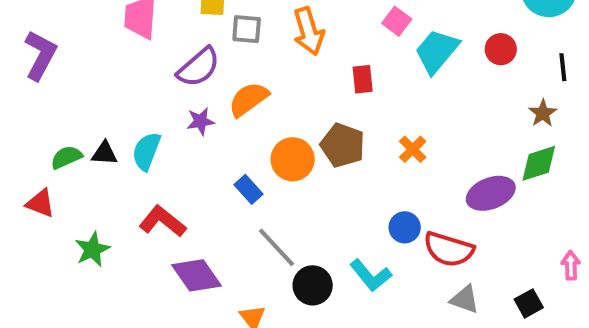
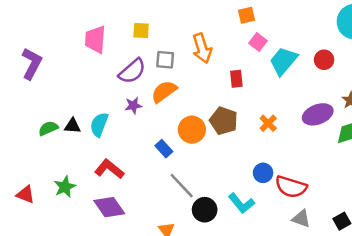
gray square: (247, 29) -> (165, 60), moved
purple ellipse: (491, 193) -> (318, 114), moved
red triangle: (40, 203) -> (25, 194), moved
purple diamond: (196, 275) -> (109, 207), moved

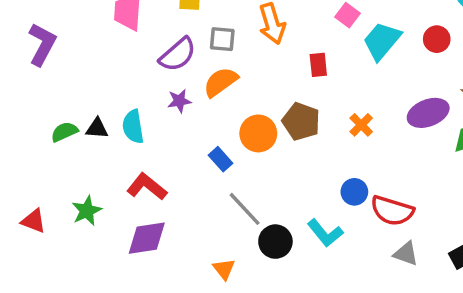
cyan semicircle: (99, 125) -> (133, 127), turned -30
purple diamond: (109, 207) -> (147, 238), turned -64

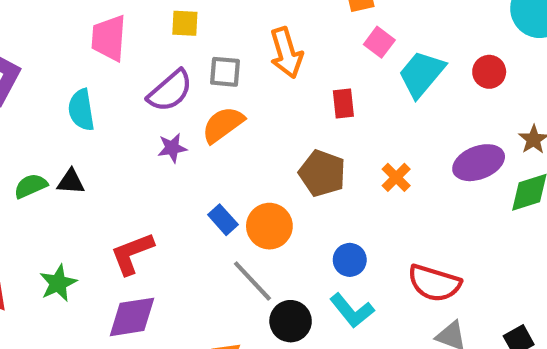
cyan semicircle: (133, 127) -> (81, 110), moved
orange circle: (258, 133) -> (269, 226), moved
red L-shape: (147, 187) -> (132, 254), turned -60
blue circle: (354, 192) -> (350, 260), moved

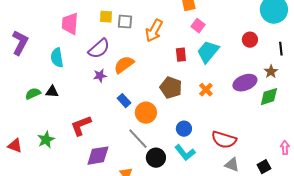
orange arrow: (286, 53) -> (154, 31), turned 45
gray square: (225, 72) -> (125, 22), moved
cyan trapezoid: (422, 74) -> (208, 52), moved
blue rectangle: (223, 220) -> (124, 101), moved
purple diamond: (132, 317) -> (98, 156), moved

